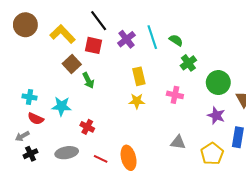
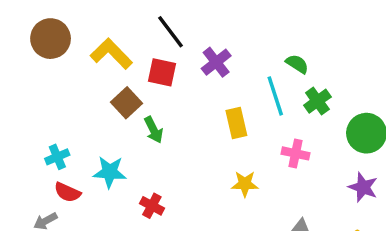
cyan line: (152, 37) -> (275, 96), moved
cyan cross: (30, 97) -> (57, 157), turned -32
yellow star: (137, 101) -> (245, 184), moved

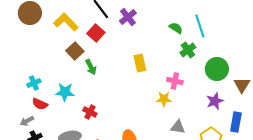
purple cross: (216, 62) -> (128, 17), moved
red square: (162, 72) -> (96, 33), turned 30
cyan line: (275, 96) -> (200, 26), moved
yellow star: (245, 184) -> (164, 99), moved
purple star: (363, 187) -> (215, 101), turned 30

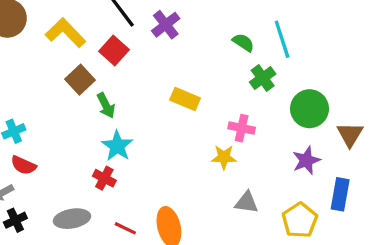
yellow rectangle: (140, 63) -> (185, 99), turned -54
cyan star: (65, 92) -> (117, 146), moved, turned 30

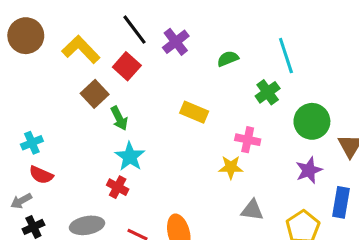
green semicircle: (243, 42) -> (228, 59), moved, turned -55

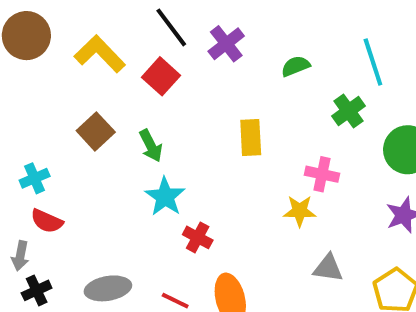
brown square: (95, 94) -> (96, 131), moved
yellow rectangle: (194, 112) -> (251, 138), turned 64
red cross: (118, 187) -> (198, 237), moved
gray arrow: (21, 201) -> (20, 256), turned -50

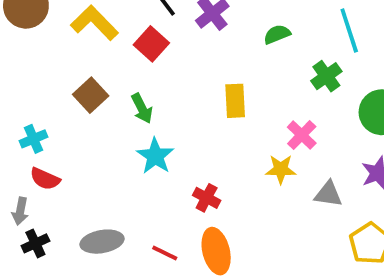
pink cross: (322, 174) -> (302, 135), turned 32
red cross: (198, 237) -> (207, 198), moved
gray triangle: (328, 268) -> (328, 194), moved

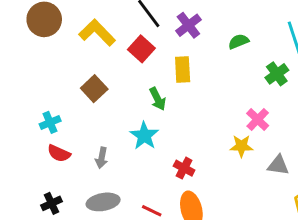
yellow rectangle: (235, 101) -> (183, 69), moved
green arrow: (142, 108) -> (158, 99), moved
gray arrow: (20, 211) -> (102, 158), moved

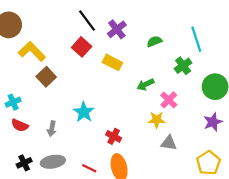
yellow L-shape: (97, 33) -> (32, 51), moved
yellow rectangle: (183, 69) -> (112, 62), turned -60
green arrow: (158, 99) -> (146, 84), moved, turned 91
gray triangle: (278, 165) -> (169, 143), moved
black cross: (52, 203) -> (24, 163), moved

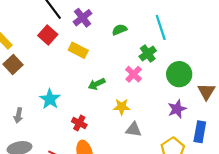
green arrow: (146, 84) -> (97, 84), moved
pink cross: (169, 100) -> (134, 74), moved

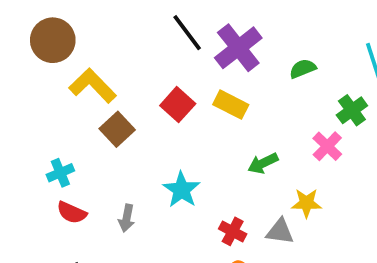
purple cross: (82, 18) -> (238, 48), size x1.4
red square: (48, 35) -> (178, 105), moved
gray triangle: (134, 130) -> (280, 231), moved

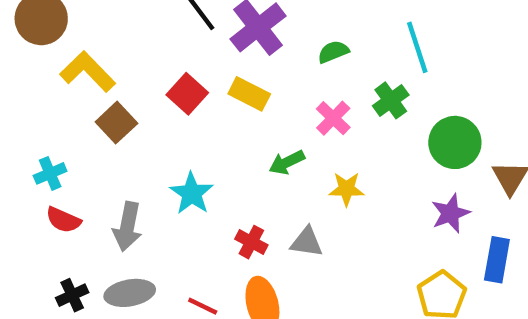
pink cross: (327, 146) -> (333, 118), moved
yellow star: (306, 203) -> (346, 189), moved
gray arrow: (127, 218) -> (127, 227), size x1.5

